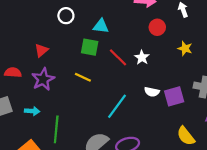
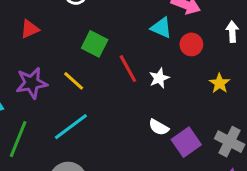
cyan triangle: (101, 26) -> (161, 28), moved
purple star: (43, 79) -> (32, 83), moved
purple square: (174, 96) -> (186, 142), turned -36
cyan line: (117, 106) -> (71, 127), moved

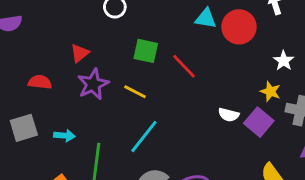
red circle: (191, 44) -> (239, 27), size x1.5
white star: (159, 78) -> (284, 61), moved
purple star: (32, 83) -> (93, 84), moved
yellow star: (220, 83) -> (270, 91), moved

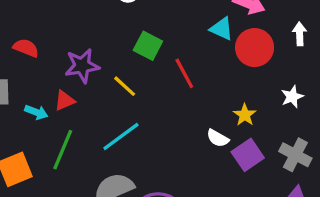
red triangle: (80, 53) -> (65, 101), moved
yellow star: (270, 91) -> (245, 115), moved

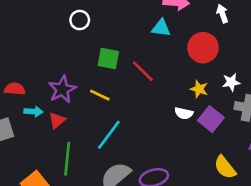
red circle: (255, 48) -> (203, 48), moved
white star: (292, 97) -> (231, 82), moved, turned 30
cyan arrow: (36, 112) -> (33, 112), moved

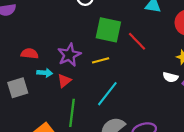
green square: (108, 58) -> (108, 30), size x1.4
yellow line: (100, 95) -> (101, 60), turned -42

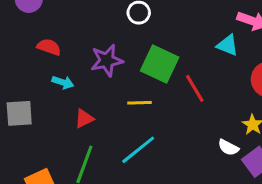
red semicircle: (30, 54) -> (49, 47), moved
purple star: (69, 55) -> (107, 60), moved
cyan arrow: (45, 73) -> (63, 82), moved

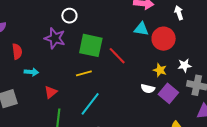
cyan triangle: (228, 45) -> (141, 29), moved
red semicircle: (49, 47) -> (17, 51), turned 77
purple star: (107, 60) -> (55, 38), moved, turned -30

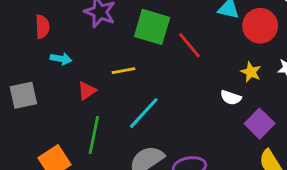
yellow line: (84, 73) -> (123, 71), moved
purple square: (168, 93) -> (260, 124), moved

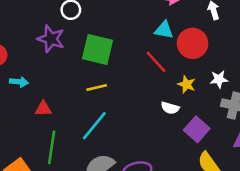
red line: (190, 45) -> (156, 62), moved
yellow line: (123, 71) -> (97, 88), moved
red triangle: (87, 91) -> (43, 109), turned 36

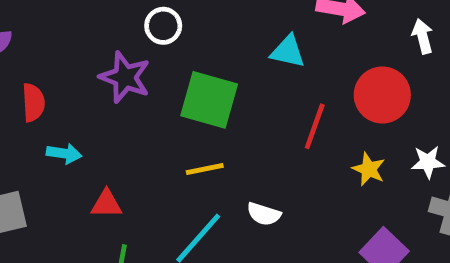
cyan triangle: (164, 30) -> (288, 51), moved
red line: (156, 62) -> (315, 126), turned 60
white semicircle: (170, 108) -> (264, 214), moved

